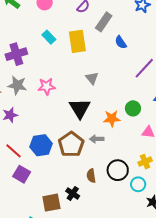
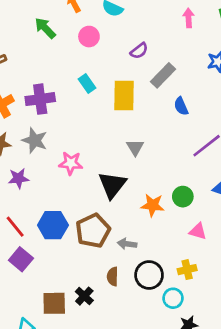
pink star: (47, 86) -> (71, 163), moved
gray arrow: (97, 139) -> (127, 244), moved

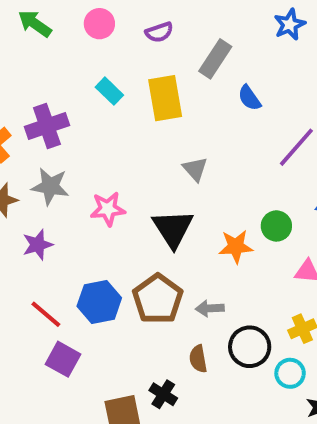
purple semicircle: (139, 51) -> (159, 32), moved, turned 30

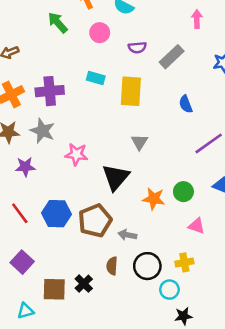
gray rectangle: (215, 59) -> (172, 57), moved
cyan rectangle: (109, 91) -> (96, 78), turned -42
purple square: (63, 359) -> (22, 262), moved

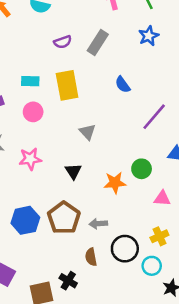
pink circle: (100, 33) -> (33, 112), moved
black triangle: (116, 177) -> (73, 171), size x0.6

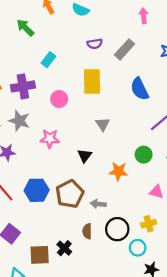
cyan rectangle: (30, 81) -> (48, 60), moved, turned -64
blue semicircle: (123, 85) -> (140, 89), size x1.5
green circle: (142, 169) -> (144, 155), moved

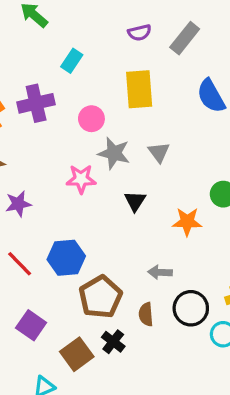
gray star: (19, 121) -> (114, 153), moved
brown pentagon: (70, 194) -> (100, 297), moved
brown square: (40, 255) -> (77, 354), turned -30

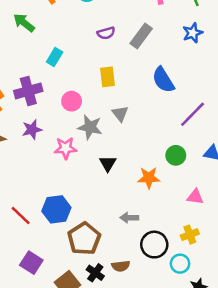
yellow rectangle: (139, 89) -> (108, 77), size x0.7
gray triangle: (159, 152) -> (120, 114), moved
purple star: (18, 204) -> (32, 129), moved
brown semicircle: (146, 314) -> (121, 266), moved, turned -90

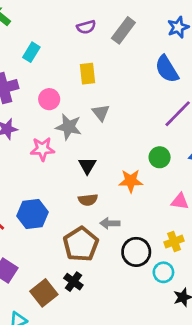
blue semicircle: (163, 80) -> (167, 69), moved
brown pentagon: (84, 239) -> (81, 244), moved
brown semicircle: (121, 266) -> (88, 200), moved

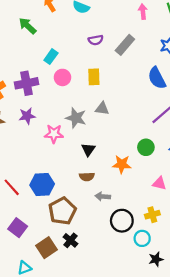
pink circle: (49, 99) -> (62, 77), moved
gray triangle: (101, 113) -> (102, 109), turned -48
brown pentagon: (81, 244) -> (62, 211), moved

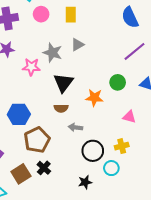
gray triangle: (102, 109) -> (77, 45), turned -40
black triangle: (88, 150) -> (63, 83), size x1.5
black star: (156, 259) -> (85, 182), moved

